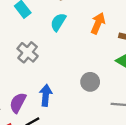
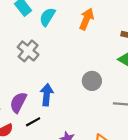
cyan semicircle: (58, 22) -> (47, 17), moved
orange arrow: (98, 23) -> (87, 19), moved

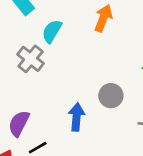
cyan semicircle: (47, 17) -> (52, 31), moved
blue arrow: (47, 95) -> (76, 117), moved

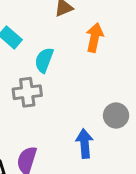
gray cross: (31, 59) -> (27, 92), turned -36

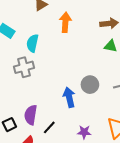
gray circle: (116, 115) -> (90, 85), moved

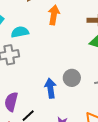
cyan semicircle: (32, 43) -> (20, 32), turned 60

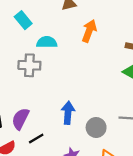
gray circle: (72, 78) -> (96, 127), moved

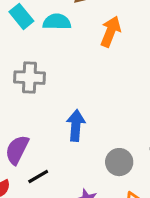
cyan semicircle: (47, 42) -> (57, 22), moved
blue arrow: (68, 113) -> (76, 126), moved

